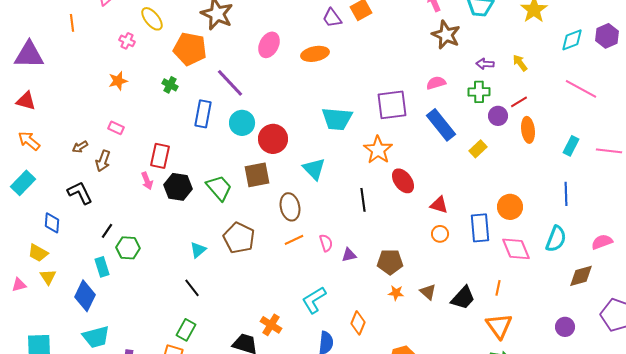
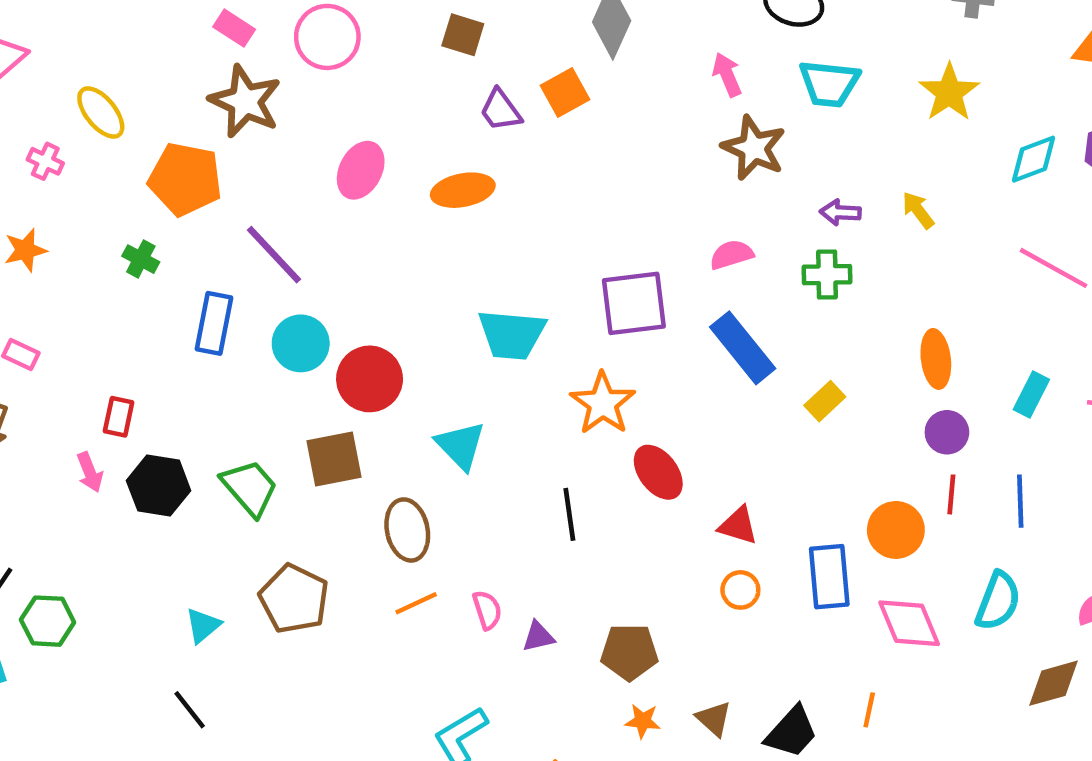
red line: (519, 102) -> (951, 494), moved, turned -54
purple circle: (498, 116) -> (947, 432), moved
red rectangle: (160, 156) -> (119, 417), size x0.7

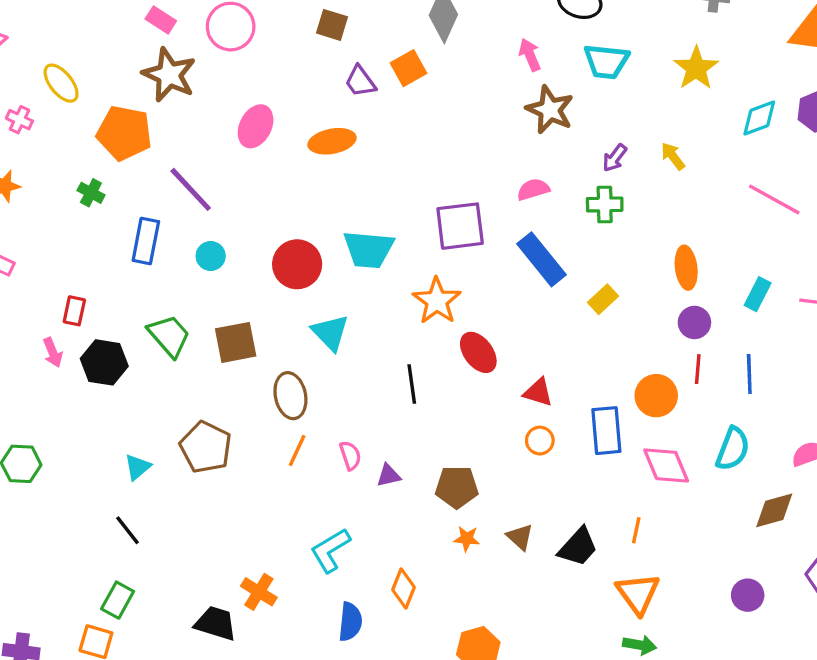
purple arrow: (840, 212) -> (615, 158), turned -56
cyan circle: (301, 343) -> (211, 256), size x0.7
red circle: (370, 379) -> (297, 264), moved
green trapezoid: (250, 488) -> (169, 336), moved
orange line: (416, 603) -> (297, 450), turned -40

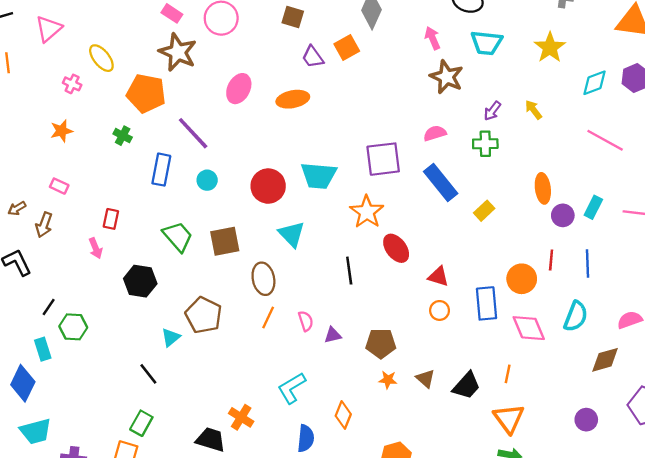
purple circle: (694, 322) -> (563, 215), moved
black hexagon: (104, 362) -> (140, 281), moved
cyan triangle: (138, 467) -> (171, 337), moved

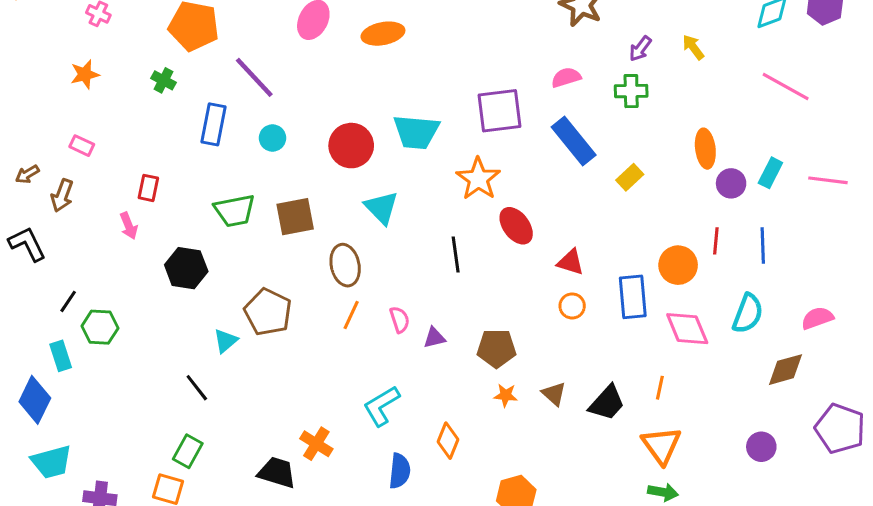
green trapezoid: (178, 237) -> (235, 211), turned 120

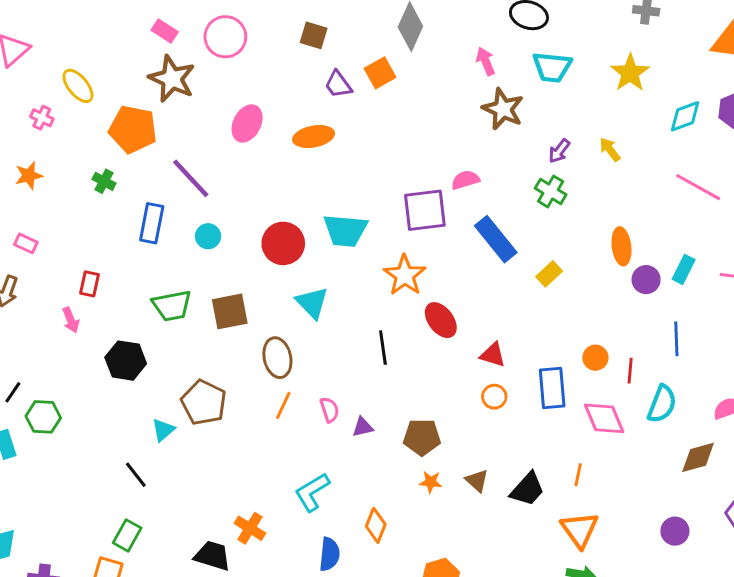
pink semicircle: (566, 77) -> (465, 180), moved
green cross: (631, 91) -> (551, 191), turned 32
red line: (716, 241) -> (630, 371), moved
orange circle: (678, 265) -> (595, 358), size x0.7

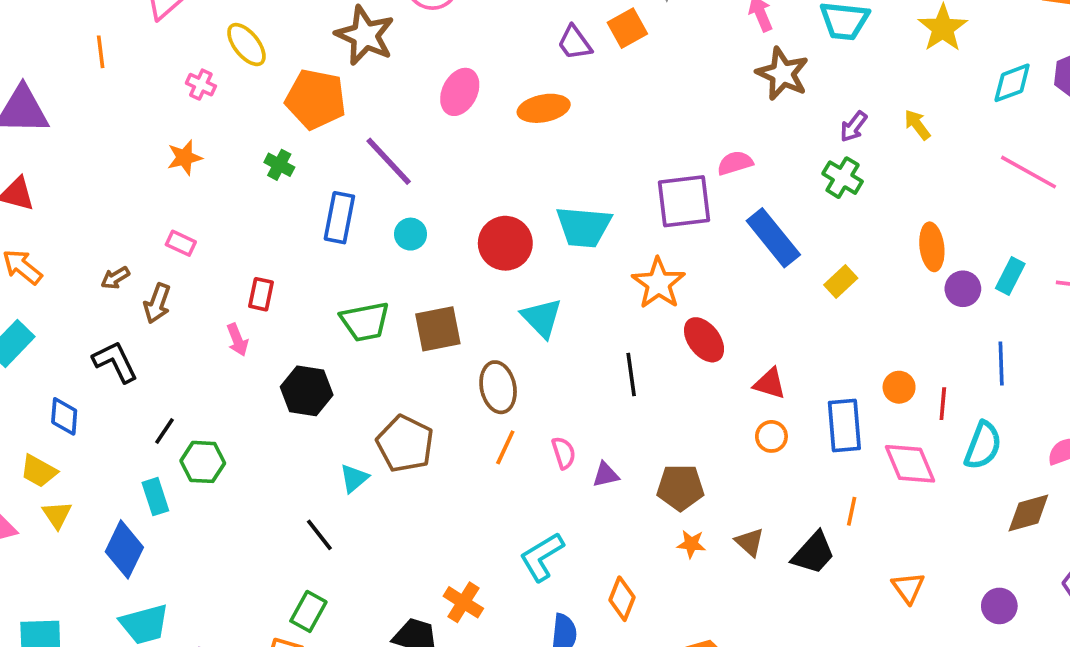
orange line: (578, 475) -> (852, 511), moved
orange triangle: (580, 530) -> (908, 588), moved, size x0.7

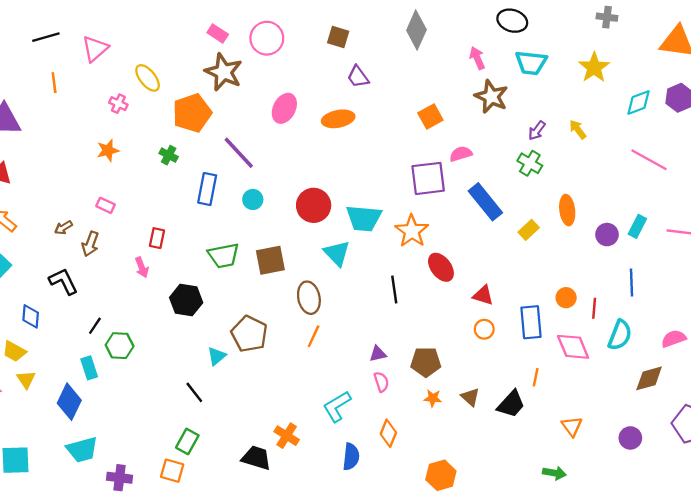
orange square: (627, 28) -> (430, 116), moved
orange pentagon: (316, 99) -> (192, 113), turned -30
cyan trapezoid: (584, 227) -> (364, 218), moved
orange ellipse: (932, 247) -> (567, 210), moved
pink semicircle: (564, 453) -> (381, 382), moved

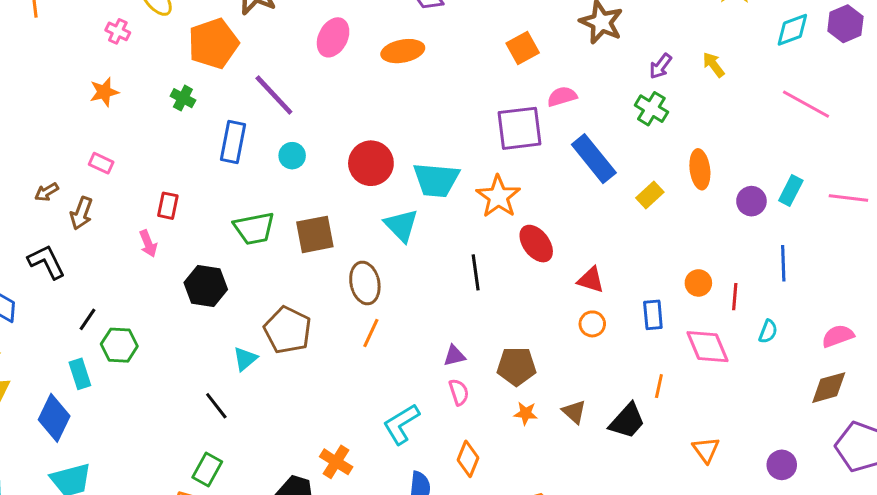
blue rectangle: (531, 322) -> (653, 315), size x0.7
cyan semicircle: (620, 335) -> (768, 331), size x0.6
brown diamond: (649, 378) -> (829, 388), moved

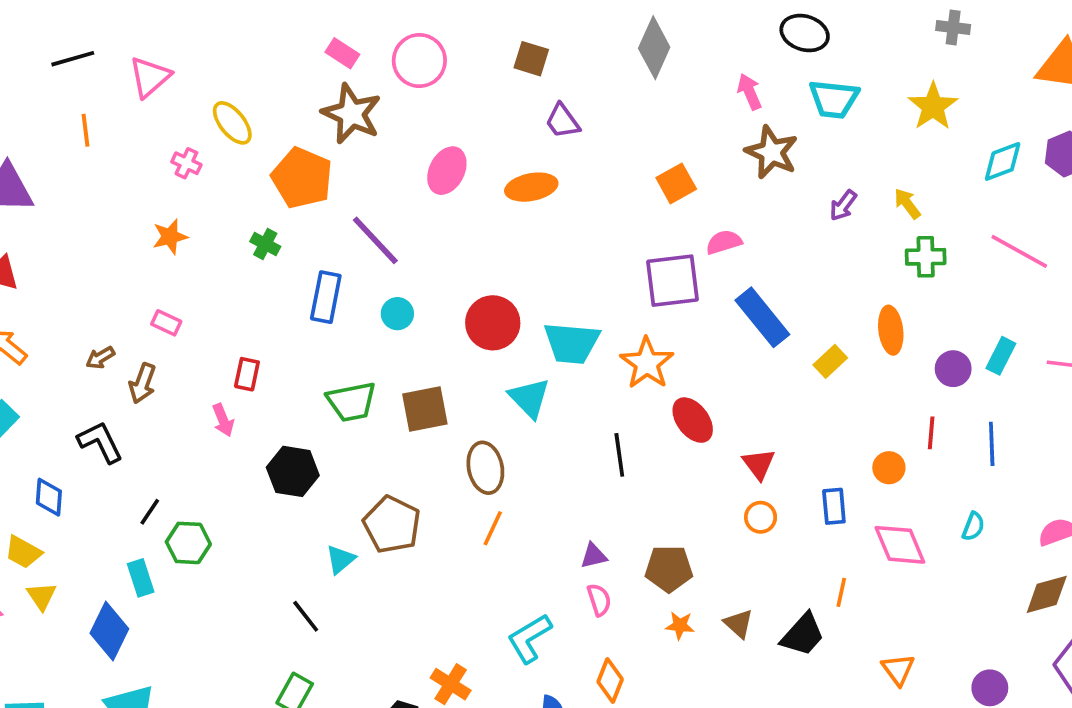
orange pentagon: (213, 43) -> (302, 178), turned -30
green cross: (651, 109) -> (926, 257), moved, turned -32
red triangle: (591, 280) -> (759, 464), turned 36
red line: (735, 297) -> (931, 433), moved

